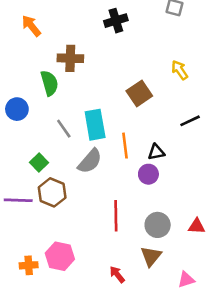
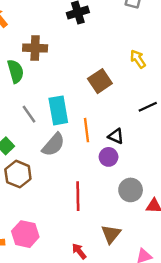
black triangle: (156, 152) -> (116, 136), turned 35
gray circle: (158, 225) -> (131, 190), moved

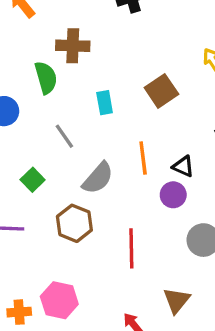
cyan rectangle: (58, 110) -> (105, 103), moved, size x0.6
brown hexagon: (18, 174) -> (74, 223), moved

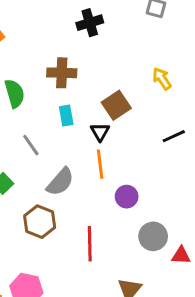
brown cross: (73, 46) -> (62, 73), moved
black triangle: (183, 166) -> (100, 132), moved, turned 36

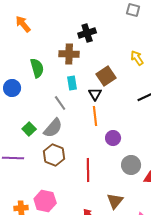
black cross: (90, 23) -> (87, 33), moved
gray line: (31, 145) -> (60, 103), moved
gray semicircle: (60, 182) -> (53, 128), moved

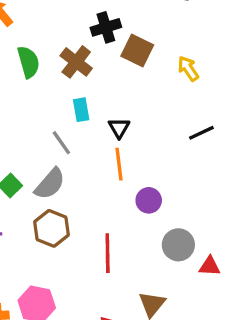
brown cross: (69, 54) -> (76, 62), turned 36
green semicircle: (37, 68) -> (28, 62), moved
brown square: (106, 76) -> (137, 50), moved, turned -30

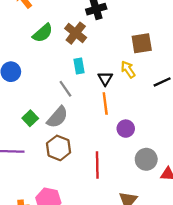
brown square: (137, 50) -> (142, 43), moved, turned -35
green semicircle: (28, 62) -> (43, 33), turned 65
yellow arrow: (188, 69) -> (128, 69), moved

